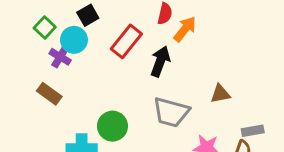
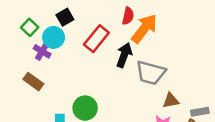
orange arrow: (185, 29) -> (144, 29), size x1.4
brown triangle: (220, 94) -> (171, 100), moved
gray trapezoid: (171, 112) -> (151, 73), moved

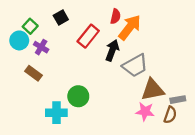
cyan circle: (54, 37) -> (19, 40), moved
gray trapezoid: (151, 73) -> (135, 66), turned -44
brown triangle: (171, 100) -> (153, 90), size x1.6

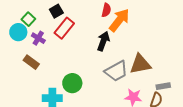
red rectangle: (88, 36) -> (64, 28), moved
gray trapezoid: (135, 66) -> (116, 71), moved
brown triangle: (153, 90) -> (140, 64), moved

